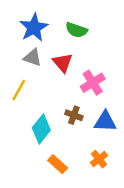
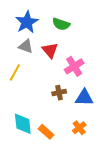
brown cross: (74, 115) -> (59, 93), turned -32
cyan diamond: (41, 129) -> (23, 124), moved, turned -45

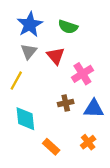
gray triangle: (26, 46) -> (29, 51), turned 49
cyan diamond: (23, 124) -> (25, 119), moved

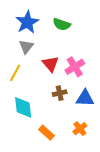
red triangle: (56, 56) -> (51, 64), moved

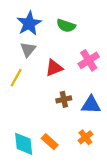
red triangle: (51, 64) -> (54, 68), turned 48
pink cross: (75, 67) -> (89, 60), moved
cyan diamond: (23, 107) -> (24, 144), moved

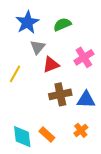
green semicircle: (66, 26) -> (62, 24), turned 138
gray triangle: (28, 49) -> (38, 47), moved
brown cross: (64, 99) -> (60, 94), size x1.5

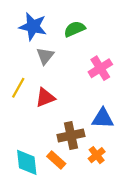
blue star: (27, 22) -> (33, 27), turned -30
red triangle: (51, 65) -> (45, 98), moved
brown cross: (60, 94) -> (71, 136), moved

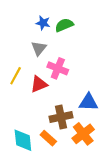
blue star: (33, 27) -> (43, 23), moved, size x0.6
pink cross: (100, 68) -> (58, 68), moved, turned -36
orange cross: (97, 155) -> (83, 134), size x1.5

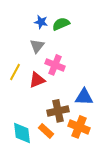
orange cross: (83, 134) -> (79, 127), turned -30

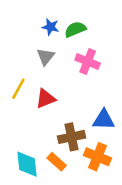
pink cross: (55, 65) -> (88, 62), moved

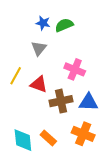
pink cross: (88, 62) -> (75, 69), moved
red triangle: (46, 99) -> (39, 84), turned 42
brown cross: (72, 137) -> (61, 101), moved

